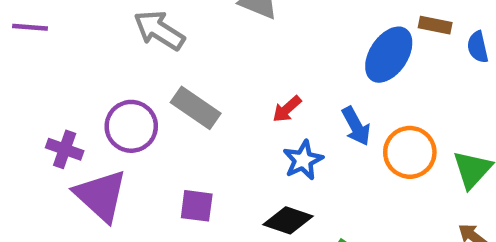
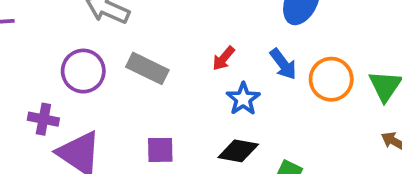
purple circle: (131, 126) -> (83, 71), moved

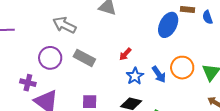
blue arrow: (283, 64) -> (159, 74), moved

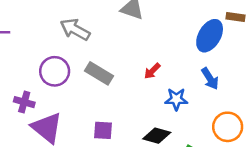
orange circle: (182, 68) -> (228, 127), moved
blue arrow: (159, 74) -> (210, 79), moved
blue star: (135, 76) -> (176, 99), moved, turned 30

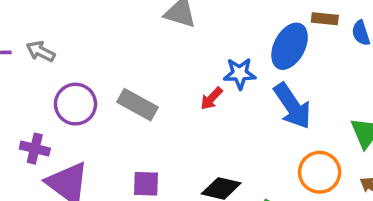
gray arrow: (75, 30) -> (41, 51), moved, size x0.7
blue arrow: (210, 79) -> (292, 106), size x1.5
blue star: (176, 99) -> (240, 73), moved

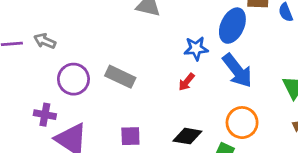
red arrow: (211, 98) -> (187, 82), moved
orange circle: (320, 172) -> (242, 123), moved

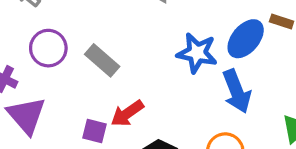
blue star: (196, 48) -> (197, 53), size x1.4
red arrow: (187, 82) -> (127, 113), moved, size x1.5

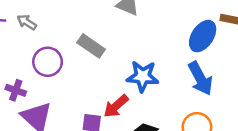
blue star: (197, 53) -> (143, 76), moved
gray rectangle: (102, 60) -> (91, 46), moved

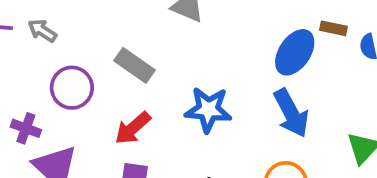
red arrow: (116, 106) -> (133, 128), moved

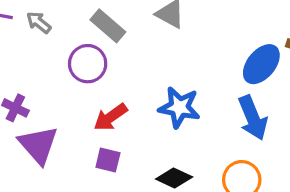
gray rectangle: (134, 65) -> (108, 26), moved
purple circle: (72, 88) -> (88, 64), moved

